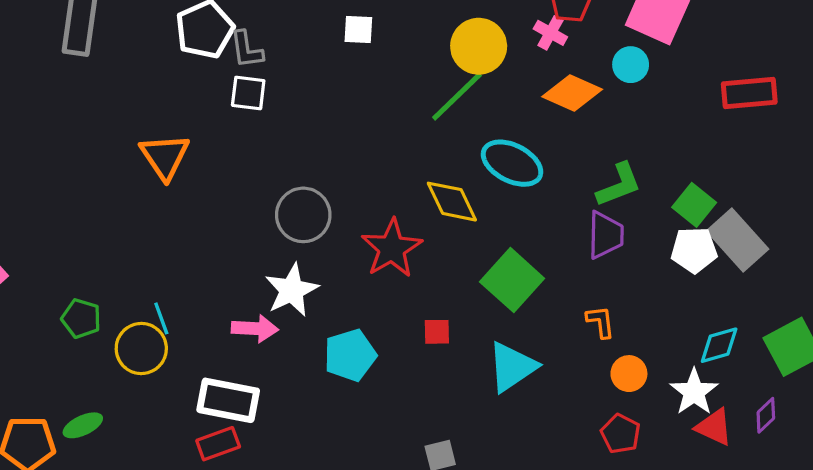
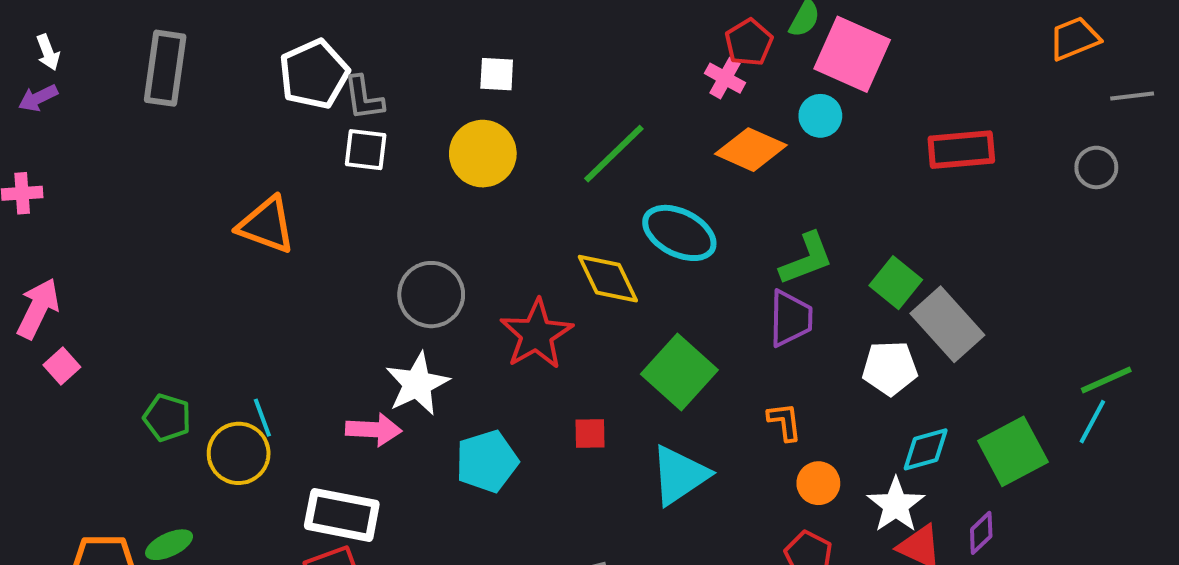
yellow circle: (479, 46) -> (483, 154), moved
orange triangle: (165, 156) -> (266, 225), turned -36
white pentagon: (694, 250) -> (890, 368), moved

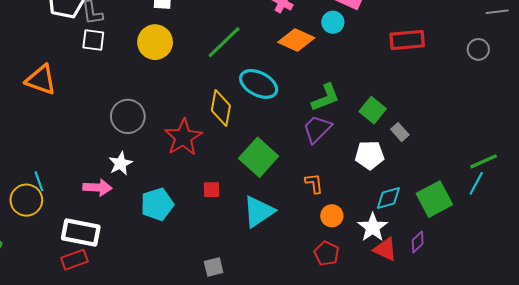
yellow diamond: (608, 279) -> (221, 108), turned 36
purple trapezoid: (791, 318) -> (317, 129), turned -136
gray rectangle: (947, 324) -> (400, 132), size x0.5
white star: (417, 384) -> (121, 163), size x0.7

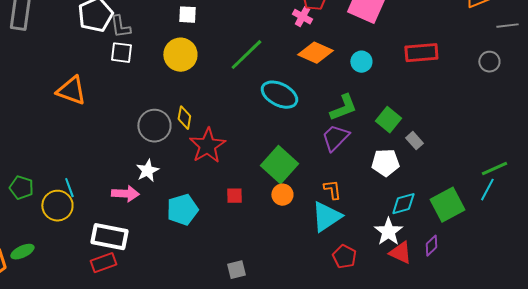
cyan circle: (333, 22) -> (361, 62), moved
yellow diamond: (221, 108) -> (184, 118), moved, size x0.7
cyan triangle: (259, 212) -> (326, 217), moved
orange circle: (332, 216) -> (282, 195), moved

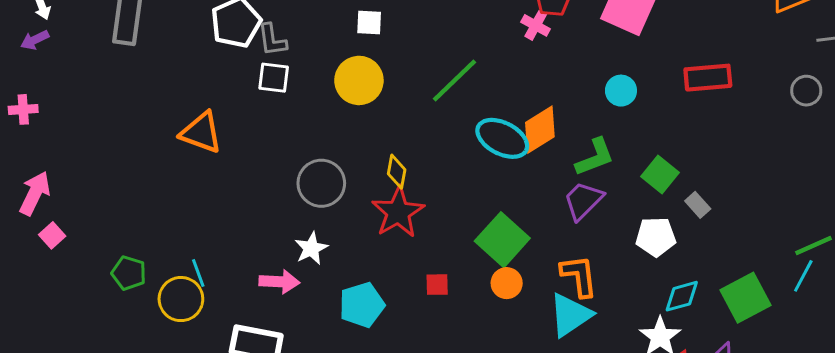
orange diamond: (315, 53) -> (540, 130), moved, turned -56
yellow diamond: (184, 118) -> (397, 172), moved
orange L-shape: (332, 190) -> (579, 276), size x1.5

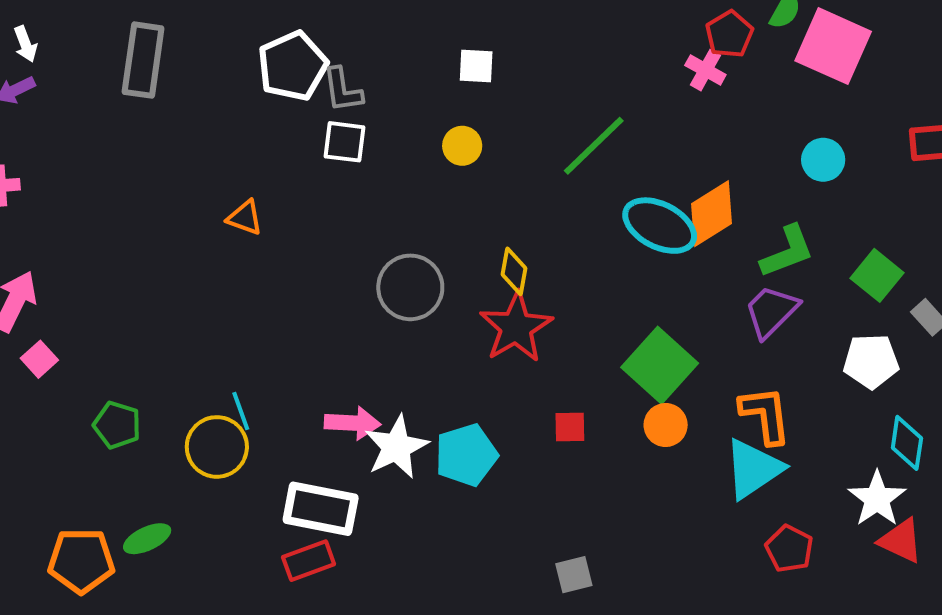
yellow circle: (359, 80) -> (462, 146), size x0.6
orange triangle: (201, 133) -> (245, 218), size x0.6
white star: (311, 248) -> (396, 447), moved, size x1.4
green pentagon: (129, 273) -> (117, 425), moved
cyan diamond: (682, 296) -> (907, 443), turned -66

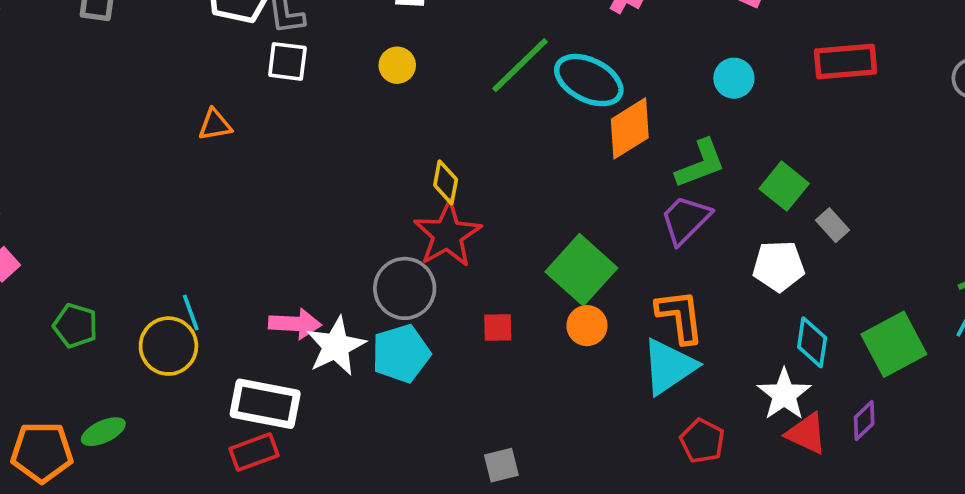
orange triangle: (245, 218) -> (215, 125), moved, turned -30
cyan ellipse: (660, 226) -> (589, 80), moved
gray circle: (410, 287) -> (405, 288), moved

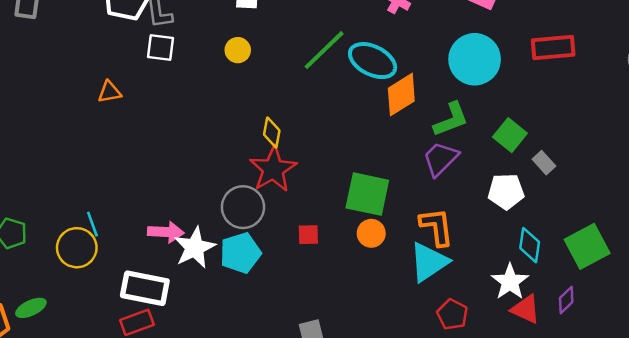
cyan circle: (734, 78) -> (475, 59), size x1.8
green square: (581, 270) -> (367, 194), turned -30

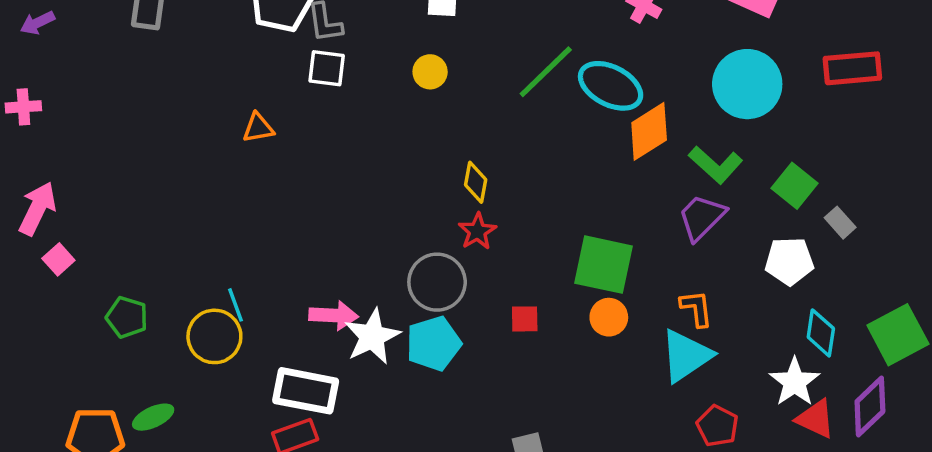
green L-shape: (451, 119) -> (716, 165), turned 63
red star: (273, 169) -> (477, 231), size x0.6
orange L-shape: (437, 227) -> (696, 308), size x0.7
purple diamond: (566, 300) -> (870, 407), size x1.6

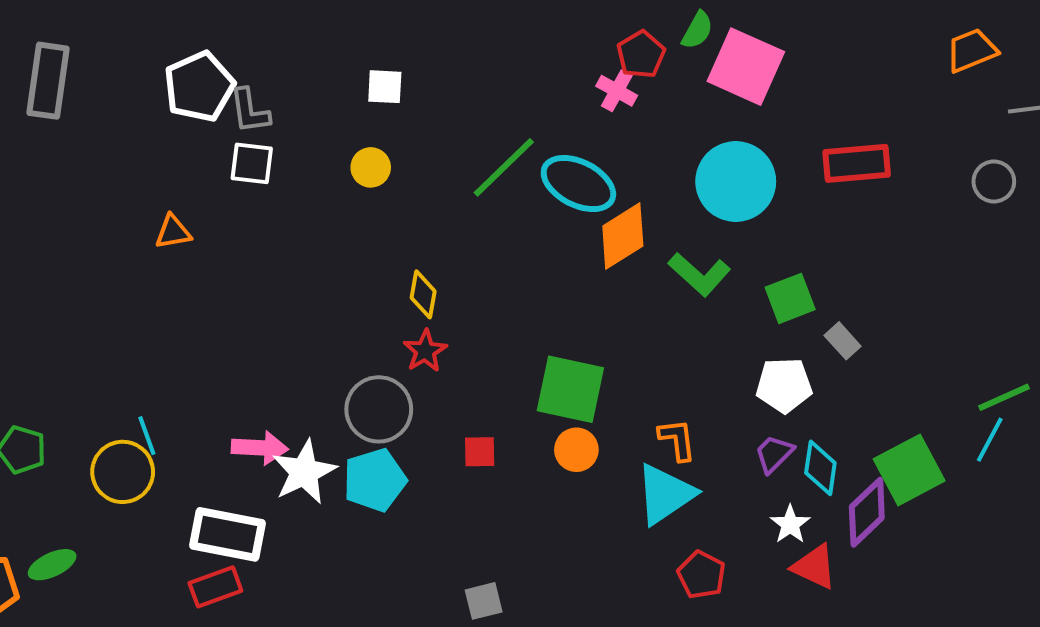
green square: (795, 186) -> (790, 298), turned 30
purple trapezoid: (702, 217) -> (774, 454), moved, size x0.7
white star: (795, 382) -> (790, 524), size x0.7
purple diamond: (870, 407) -> (867, 512), moved

